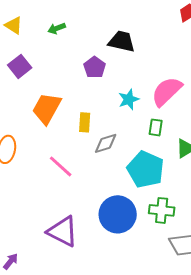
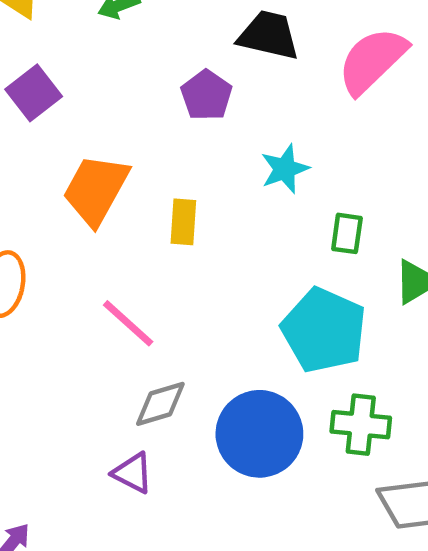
pink semicircle: (167, 91) -> (372, 61), moved
gray diamond: (106, 143) -> (160, 404), moved
purple triangle: (63, 231) -> (133, 473), size x0.6

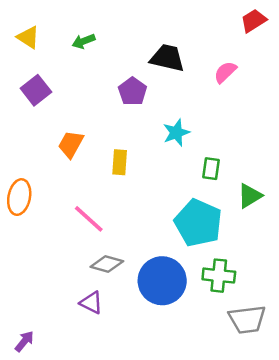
pink semicircle: (372, 61) -> (225, 72), size x0.6
orange trapezoid: (96, 190) -> (71, 144), size x0.7
gray diamond: (160, 404) -> (107, 264), turned 32

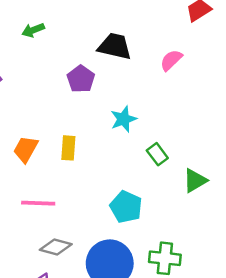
orange trapezoid: (71, 144) -> (26, 149), moved
green rectangle: (211, 169) -> (157, 154), turned -45
pink line: (89, 219) -> (38, 203), turned -40
cyan pentagon: (198, 223) -> (126, 207), moved, size x0.7

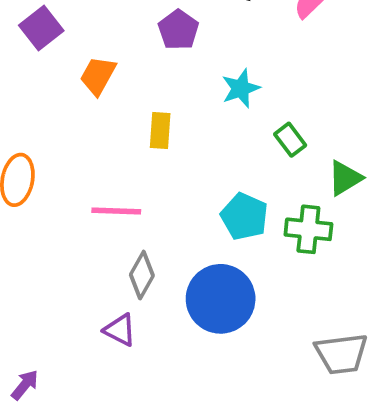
orange trapezoid: (26, 149) -> (98, 76), moved
gray diamond: (56, 247) -> (142, 275), turned -76
green cross: (165, 258) -> (308, 229), moved

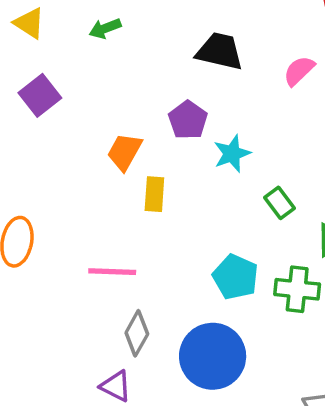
purple pentagon: (178, 30) -> (188, 120), moved
orange trapezoid: (98, 76) -> (124, 152), moved

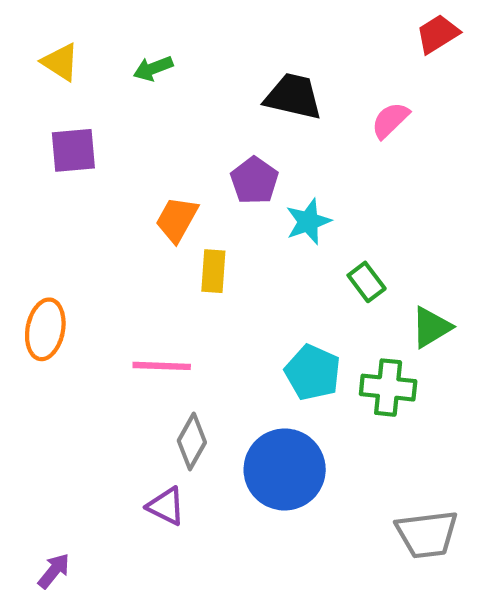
purple square: (40, 95) -> (73, 150), turned 33

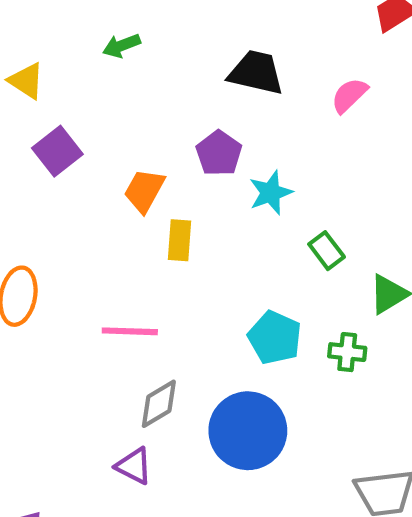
yellow triangle: (60, 62) -> (26, 81), moved
purple square: (73, 150) -> (57, 151), moved, turned -33
green cross: (388, 388) -> (347, 352), size x0.7
gray diamond: (192, 441) -> (159, 404), turned 30

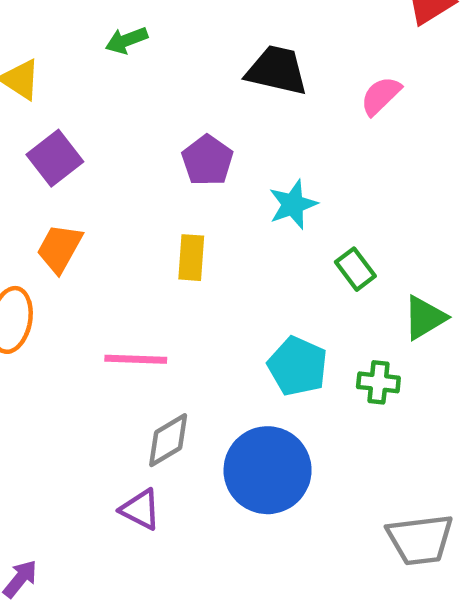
purple pentagon: (219, 153) -> (207, 160), moved
orange trapezoid: (144, 191) -> (59, 248), moved

